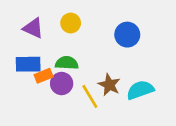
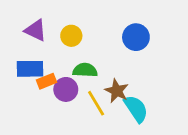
yellow circle: (71, 23) -> (71, 36), moved
green semicircle: (67, 63) -> (85, 70), moved
cyan semicircle: (140, 90) -> (136, 109), moved, turned 76

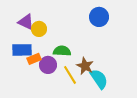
yellow circle: (71, 36) -> (39, 29), moved
blue circle: (136, 37) -> (99, 17), moved

